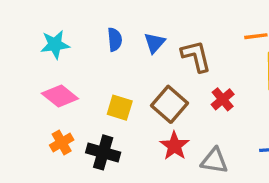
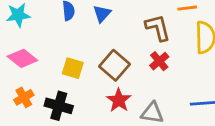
brown L-shape: (196, 56) -> (158, 28), moved

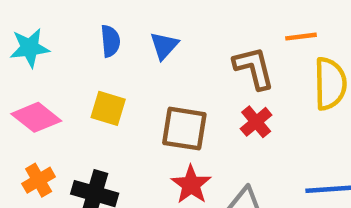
brown square: (115, 65) -> (184, 129), turned -32
yellow square: (73, 68) -> (108, 108), moved

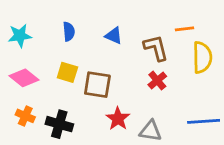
blue triangle: (164, 46) -> (114, 36), moved, turned -48
brown square: (184, 129) -> (97, 85), moved
orange cross: (39, 180) -> (25, 116), turned -36

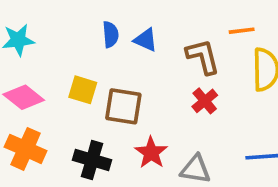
blue semicircle: (69, 32) -> (111, 34), moved
orange cross: (25, 116) -> (26, 149), size x1.5
black cross: (59, 124) -> (92, 160), moved

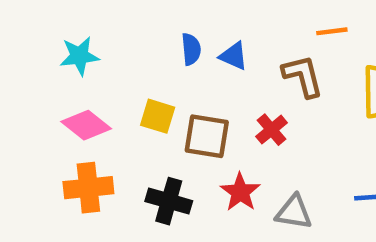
orange line: (242, 31) -> (332, 31), moved
red cross: (205, 101) -> (272, 130), moved
orange cross: (26, 149) -> (88, 188), turned -30

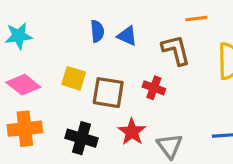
red cross: (272, 130) -> (154, 88), turned -30
gray triangle: (294, 212) -> (170, 146), turned 44

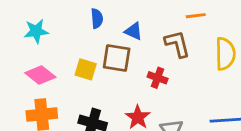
blue semicircle: (97, 31) -> (97, 18), moved
brown square: (108, 93) -> (117, 58), moved

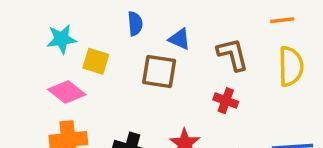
orange line: (196, 16) -> (282, 20), moved
yellow square: (86, 69) -> (96, 61), moved
red cross: (158, 78) -> (226, 101), moved

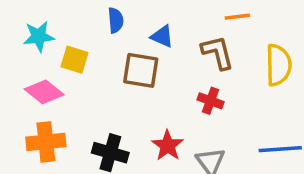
orange line: (282, 20) -> (237, 17), moved

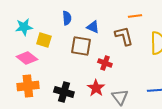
red cross: (210, 101) -> (105, 63), moved

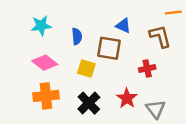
blue semicircle: (67, 18) -> (77, 36), moved
yellow square: (44, 40) -> (86, 69), moved
red cross: (105, 63) -> (147, 69), moved, turned -32
black cross: (64, 92) -> (89, 103), turned 30

